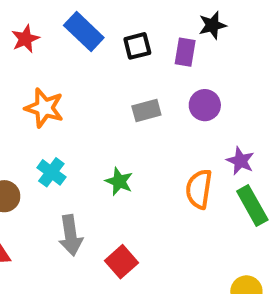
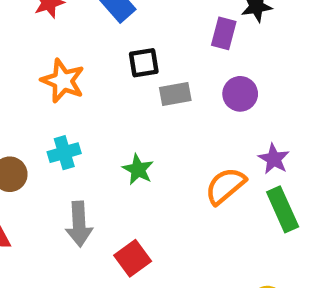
black square: (137, 46) -> (144, 63), moved
cyan cross: (51, 172) -> (64, 153), turned 32
orange semicircle: (199, 189) -> (225, 186), turned 36

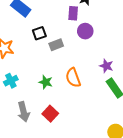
purple circle: (240, 94) -> (85, 31), moved
orange semicircle: (225, 186) -> (73, 78), moved, turned -60
red square: (133, 258) -> (50, 114), moved

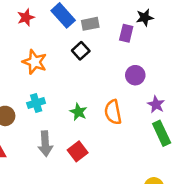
purple circle: (85, 31) -> (135, 75), moved
black square: (39, 33) -> (81, 51), turned -32
gray rectangle: (56, 45) -> (90, 24), moved

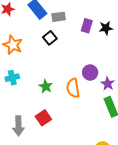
black star: (145, 18) -> (106, 28), moved
purple circle: (135, 75) -> (90, 72), moved
gray arrow: (45, 144) -> (18, 126), moved

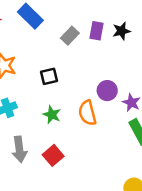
gray rectangle: (59, 17) -> (70, 36), moved, turned -32
black square: (50, 38) -> (49, 76), moved, turned 32
gray arrow: (18, 126) -> (19, 149), moved

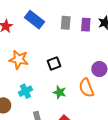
gray rectangle: (70, 36) -> (66, 23), moved, turned -32

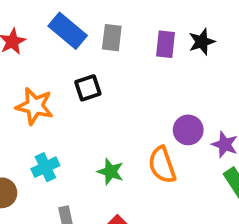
gray rectangle: (66, 23) -> (112, 38), moved
black square: (54, 64) -> (88, 88), moved

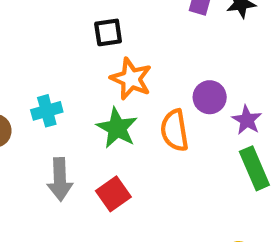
orange star: (35, 106) -> (131, 79), moved
green star: (111, 172) -> (117, 128), size x1.4

